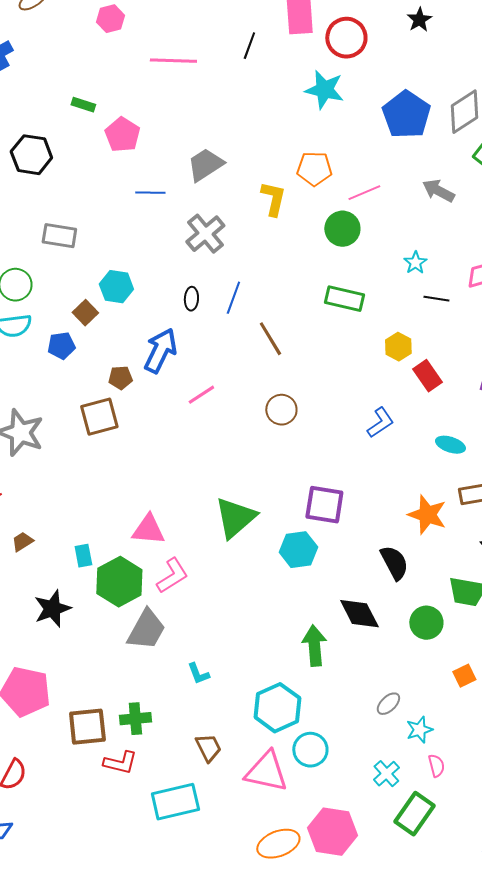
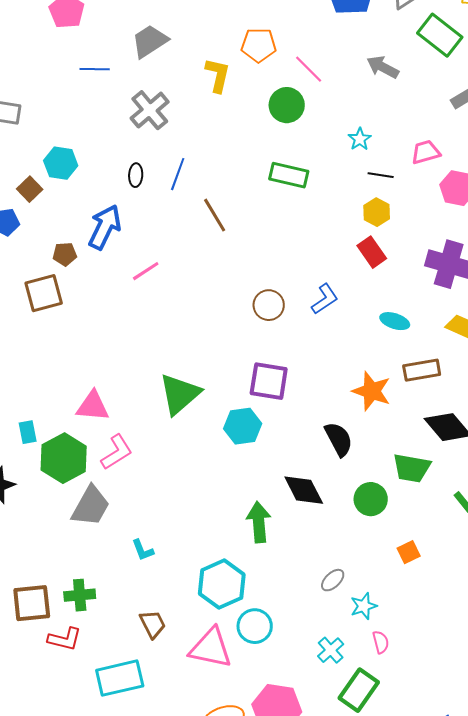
pink line: (364, 193) -> (309, 69), turned 68
yellow hexagon: (398, 347) -> (377, 212), moved
brown circle: (281, 410) -> (269, 305), moved

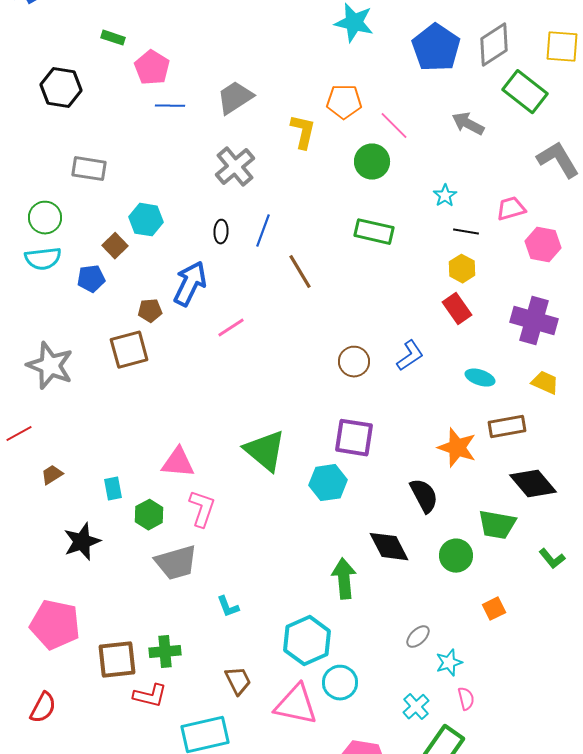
blue line: (95, 69) -> (170, 106), moved
green triangle: (180, 394) -> (265, 451), turned -39
pink L-shape: (117, 452) -> (202, 509), turned -39
green hexagon: (64, 458) -> (149, 515), size x0.6
gray trapezoid: (91, 506) -> (176, 563), turned 45

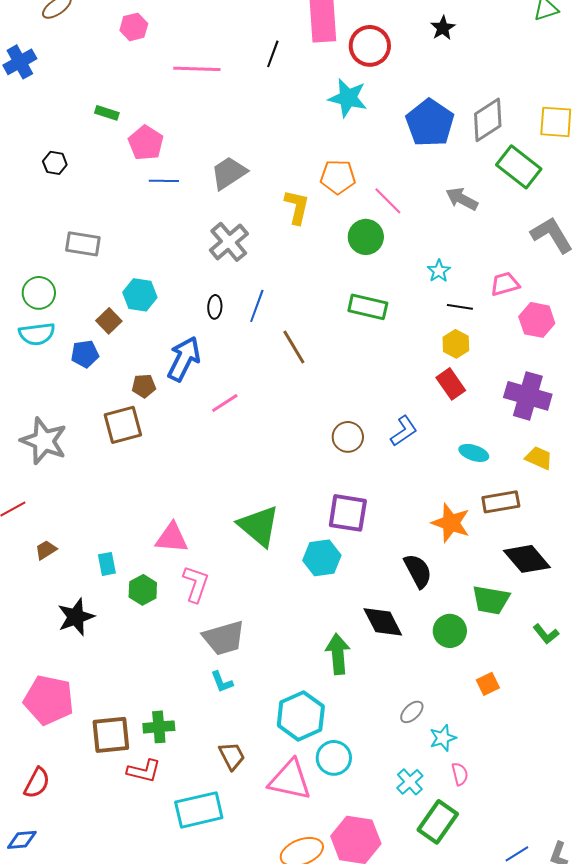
black hexagon: (61, 88) -> (55, 163), size x0.6
gray trapezoid: (176, 563) -> (224, 638), moved

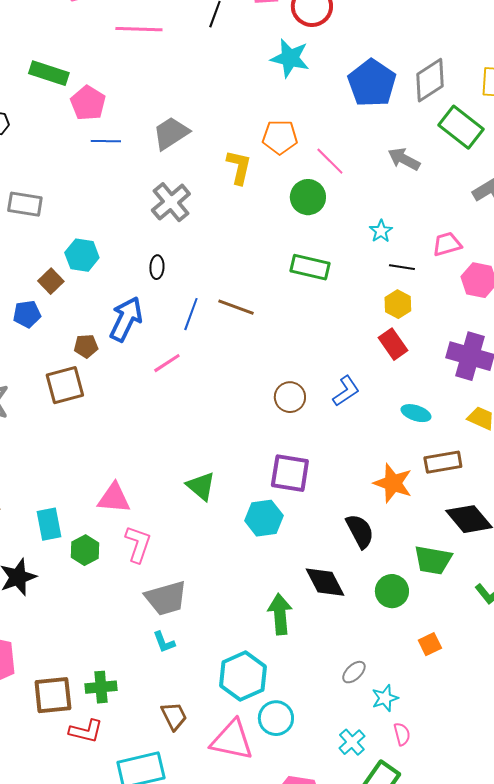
green rectangle: (107, 113) -> (49, 73), size x1.6
blue line: (257, 306) -> (191, 314), moved
brown line: (294, 347) -> (236, 307), turned -39
green triangle: (259, 526) -> (201, 486), size x0.7
cyan rectangle: (107, 564) -> (49, 524), size x1.4

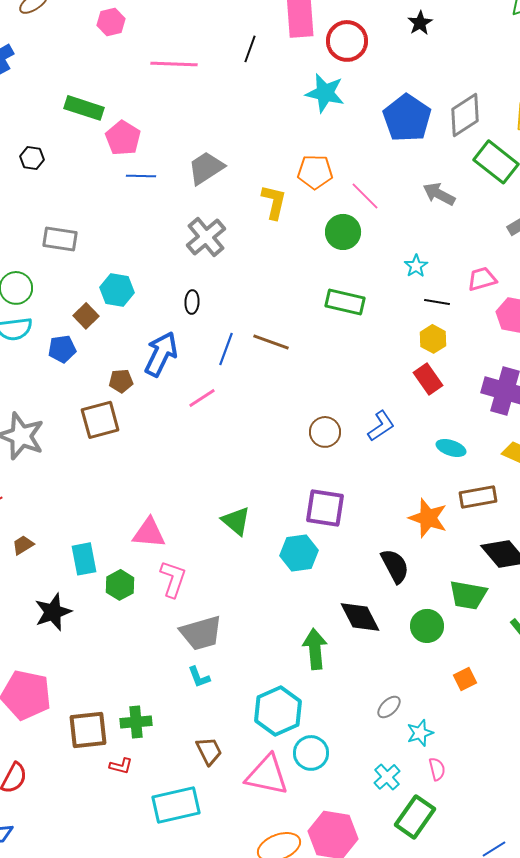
red L-shape: (86, 731) -> (121, 766), size x0.7

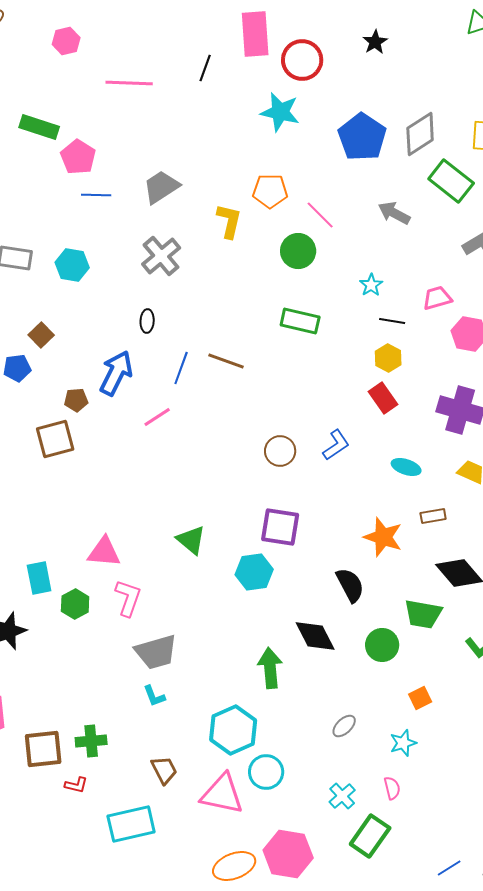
cyan hexagon: (117, 290) -> (72, 265), moved
brown rectangle: (478, 497) -> (433, 516), size x0.7
cyan star: (420, 733) -> (403, 743), moved

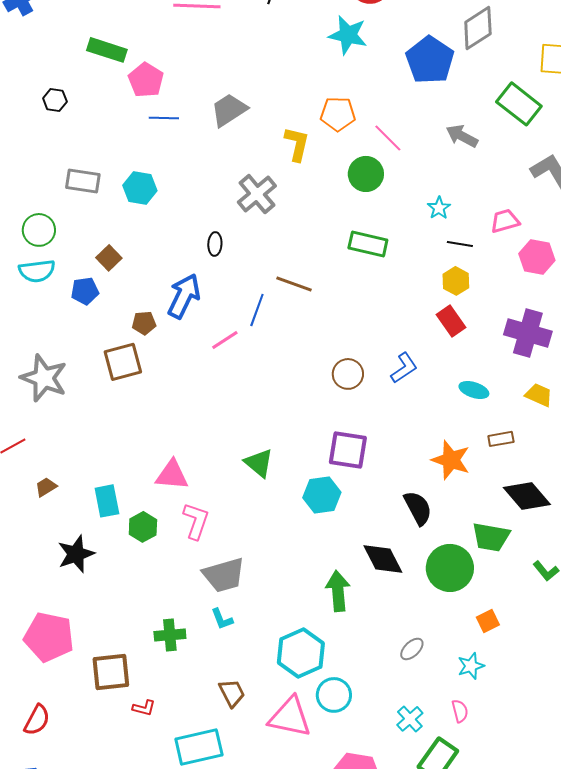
gray diamond: (420, 134) -> (478, 28), moved
gray cross: (161, 256) -> (257, 194), moved
blue line: (181, 368) -> (257, 310), moved
green circle: (382, 645) -> (450, 568), size x1.4
green cross: (91, 741) -> (170, 635), moved

